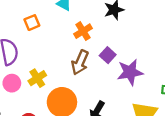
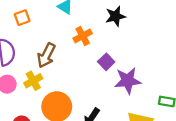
orange square: (32, 23) -> (22, 18), moved
brown arrow: (80, 62) -> (46, 55), moved

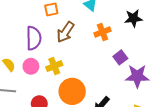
brown arrow: (46, 55) -> (65, 32), moved

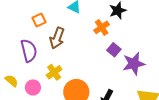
orange cross: (102, 32) -> (102, 27), moved
pink circle: (31, 66) -> (33, 87), moved

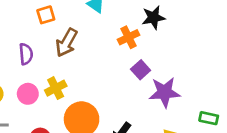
purple semicircle: (29, 51) -> (26, 54), size x0.7
pink circle: (33, 87) -> (28, 94), moved

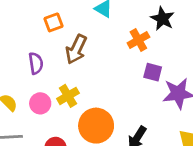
black star: (153, 18) -> (162, 19), turned -30
purple square: (141, 70) -> (153, 72), turned -30

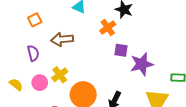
orange square: (53, 22) -> (35, 20), moved
brown arrow: (76, 49) -> (62, 39), turned 65

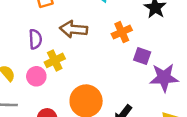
orange cross: (108, 27) -> (122, 32), moved
yellow cross: (60, 75) -> (55, 60), moved

